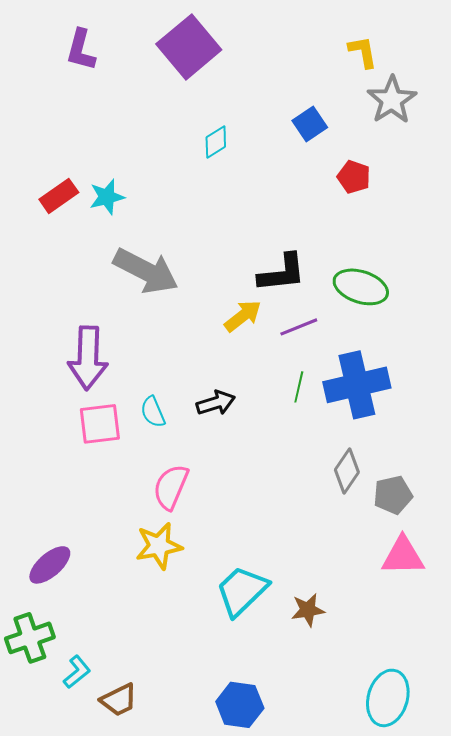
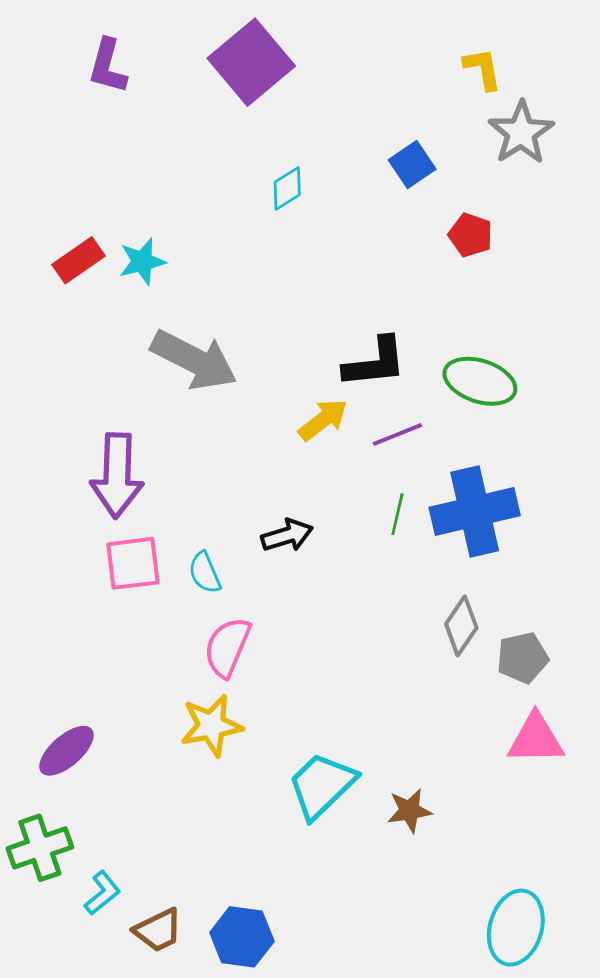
cyan semicircle: (153, 412) -> (205, 573), moved
blue hexagon: (240, 705) -> (242, 937), moved

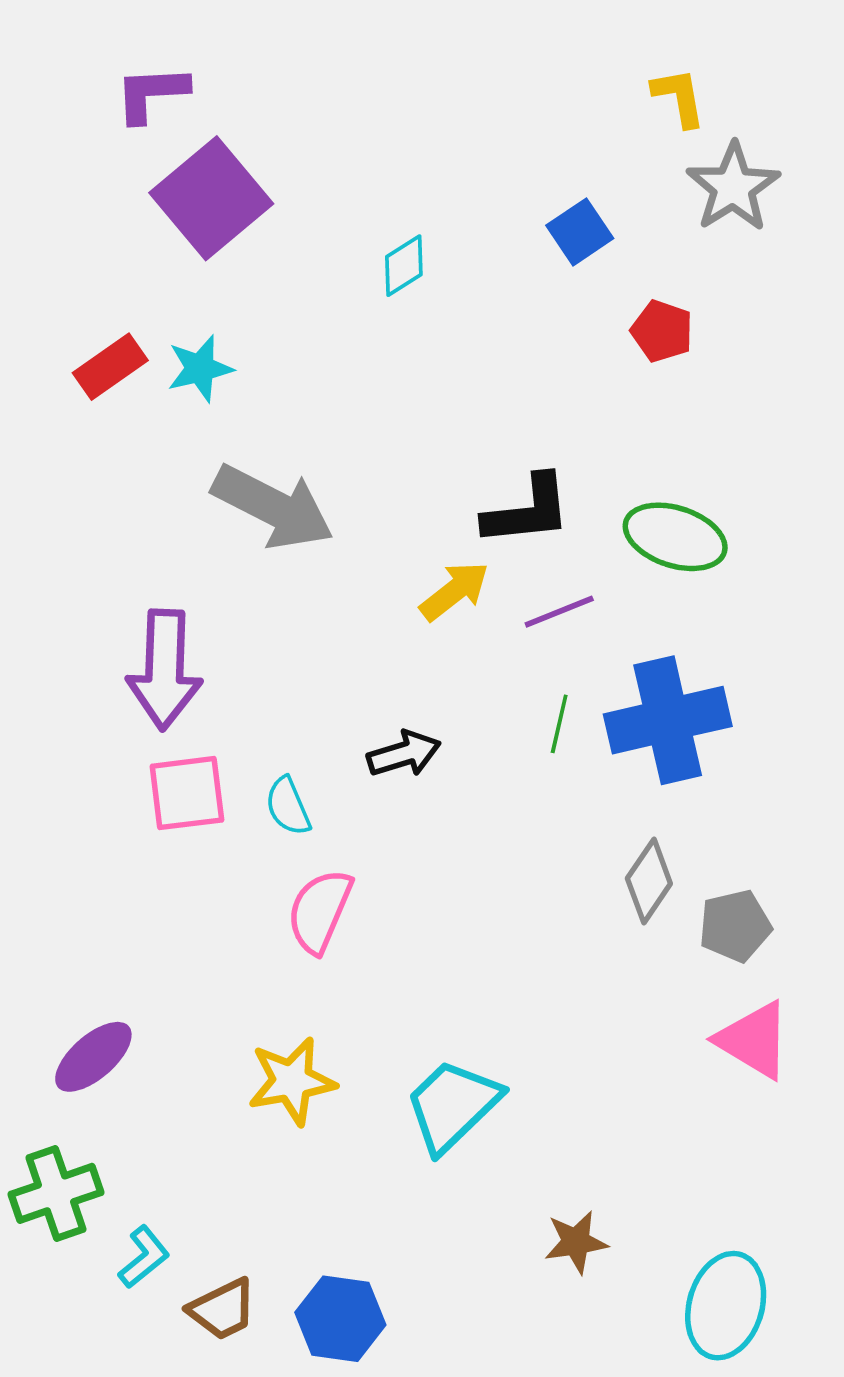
purple square: (251, 62) -> (211, 198), moved
purple L-shape: (108, 66) -> (151, 94), turned 72
yellow star: (211, 726) -> (292, 1081), moved
pink triangle: (536, 739) -> (754, 1040), turned 32
brown star: (409, 811) -> (576, 1242), moved

